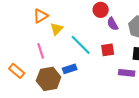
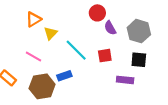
pink line: (41, 51) -> (34, 57), turned -42

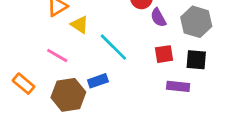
yellow triangle: (51, 33) -> (80, 25), turned -40
red square: (105, 56) -> (164, 54), moved

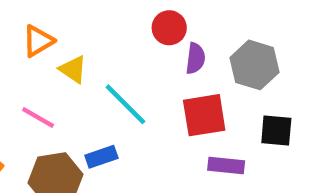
purple semicircle: (158, 18) -> (195, 58), turned -144
red square: (164, 54) -> (204, 115), size x1.5
black square: (196, 60) -> (276, 131), moved

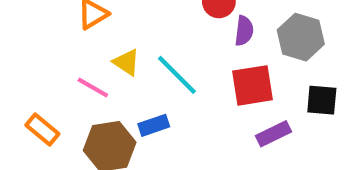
yellow triangle: (73, 69) -> (126, 62), moved
purple rectangle: (226, 165) -> (273, 134), turned -32

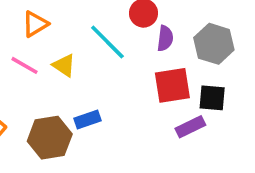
cyan line: (177, 75) -> (107, 42), moved
pink line: (93, 87) -> (24, 65), moved
black square: (322, 100) -> (212, 98), moved

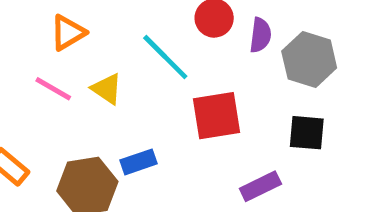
purple semicircle: (165, 38) -> (260, 35), moved
red square: (172, 85) -> (217, 116), moved
purple rectangle: (190, 127) -> (260, 186), moved

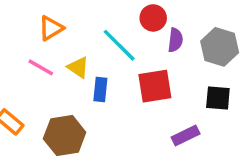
purple semicircle: (260, 35) -> (175, 40), moved
blue rectangle: (139, 162) -> (100, 89), moved, turned -65

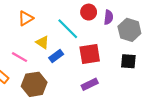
purple semicircle: (175, 40) -> (109, 17), moved
pink line: (41, 67) -> (20, 57), moved
blue rectangle: (100, 89) -> (56, 56), turned 48
purple rectangle: (186, 135) -> (90, 84), moved

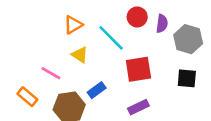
orange triangle: (26, 18) -> (73, 25), moved
blue rectangle: (56, 56) -> (97, 90), moved

